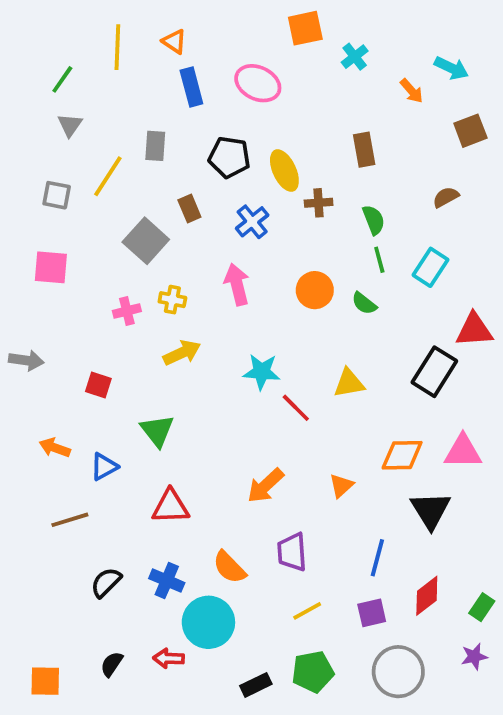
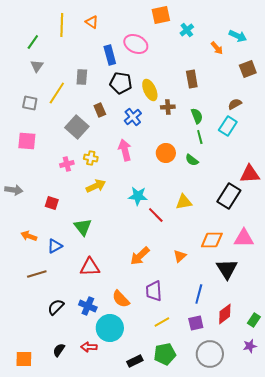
blue rectangle: (191, 87) -> (110, 55), moved
cyan rectangle: (431, 267) -> (228, 126), moved

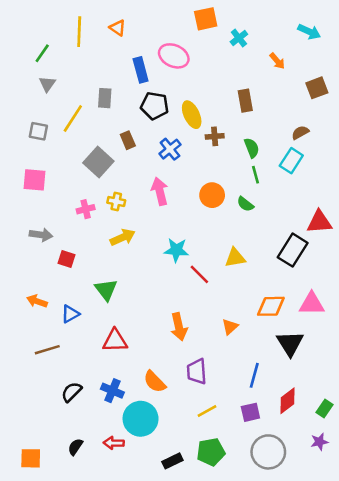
cyan arrow: (238, 36) -> (309, 32), moved
gray arrow: (14, 190) -> (41, 235), moved
orange arrow: (140, 256) -> (179, 327), turned -60

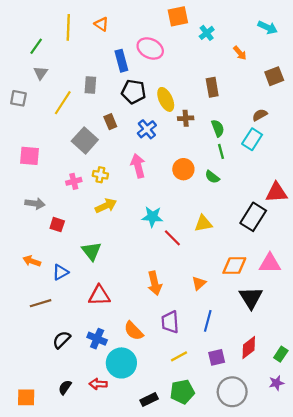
gray square: (38, 131) -> (18, 98), moved
blue line: (254, 375) -> (208, 321), moved

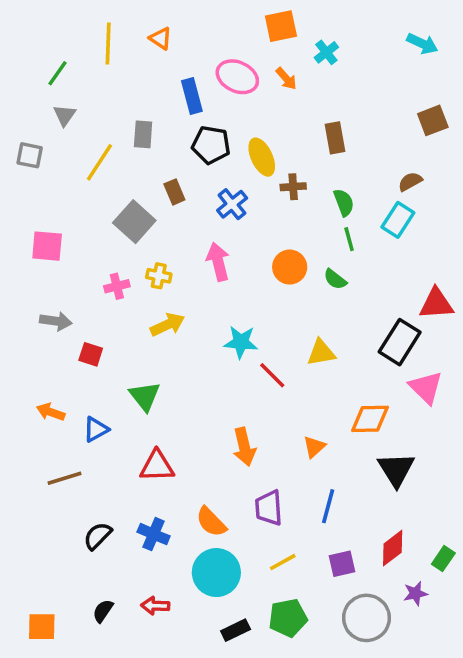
orange arrow: (240, 53) -> (286, 79), moved
pink triangle: (270, 263) -> (426, 387), moved, turned 45
cyan circle: (121, 363) -> (216, 573), moved
purple star: (276, 383) -> (415, 593), moved

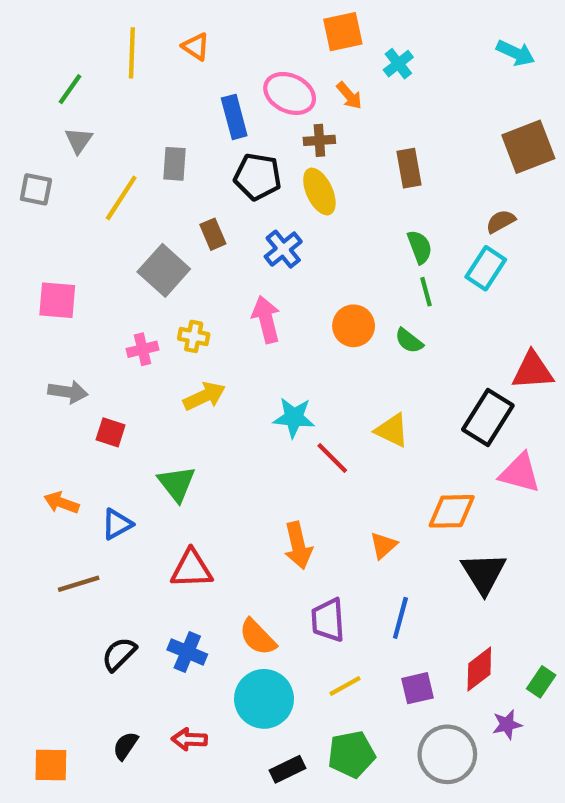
brown square: (433, 120) -> (528, 147), size x1.4
brown cross: (293, 187) -> (319, 140), moved
yellow triangle: (321, 353) -> (392, 430), turned 36
pink triangle: (426, 387) -> (520, 473), turned -30

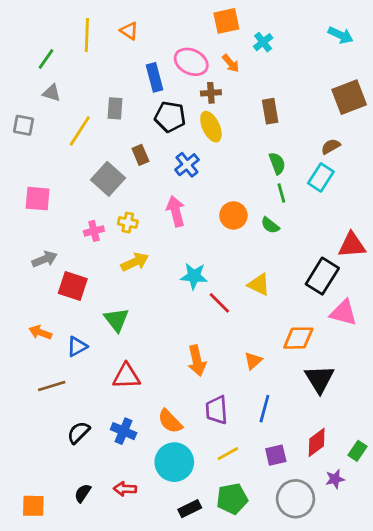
gray triangle: (79, 140) -> (52, 93), turned -48
gray arrow: (68, 392) -> (45, 259), turned -30
red square: (111, 432) -> (73, 286), size x1.5

